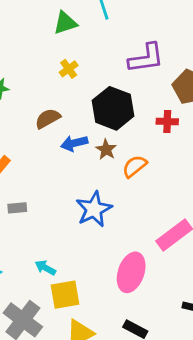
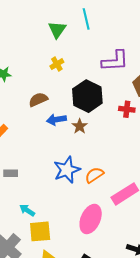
green triangle: (65, 23) -> (57, 30), turned -42
orange semicircle: (135, 166) -> (94, 175), moved
gray rectangle: (17, 208) -> (11, 173), moved

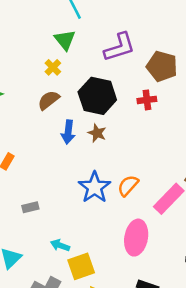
green triangle: (57, 30) -> (65, 40), moved
brown semicircle: (38, 100) -> (49, 100), moved
blue arrow: (56, 120) -> (68, 132), turned -60

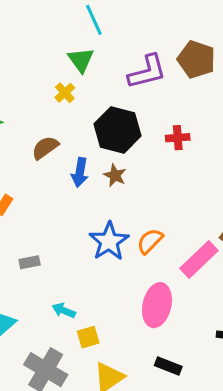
brown pentagon: (162, 66) -> (196, 59), moved
brown semicircle: (49, 100) -> (45, 148), moved
yellow square: (81, 266) -> (88, 337), size x0.7

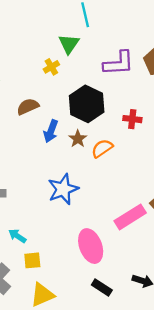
orange semicircle: (150, 241) -> (102, 148), moved
pink ellipse: (157, 305) -> (91, 246), turned -44
black rectangle: (168, 366) -> (102, 287), moved

